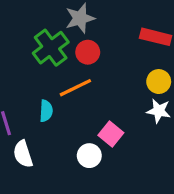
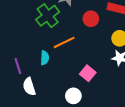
red circle: (88, 52) -> (91, 19), moved
white circle: (89, 156) -> (73, 96), moved

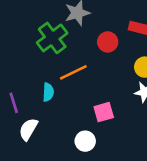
pink square: (88, 73) -> (104, 112), turned 35
white semicircle: (29, 87) -> (28, 129), turned 48

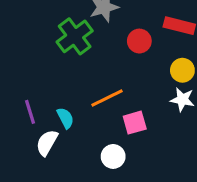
orange line: (73, 72) -> (107, 98), moved
cyan semicircle: (48, 92) -> (65, 118), moved, turned -30

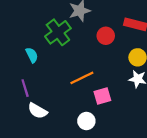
cyan semicircle: (65, 118) -> (32, 55), moved
white semicircle: (47, 143) -> (38, 111), turned -90

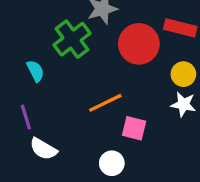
red circle: (106, 36) -> (139, 44), size x1.6
pink square: (102, 96) -> (134, 128), turned 30

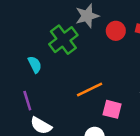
red circle: (139, 44) -> (116, 31), moved, size x0.6

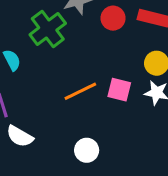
pink square: (112, 109) -> (119, 90), moved

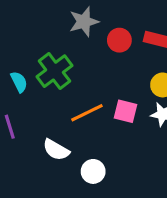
green cross: (48, 29) -> (54, 71), moved
white semicircle: (20, 136) -> (56, 150), moved

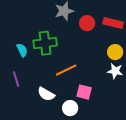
green cross: (54, 71) -> (45, 43), turned 30
pink square: (126, 111) -> (84, 92), moved

